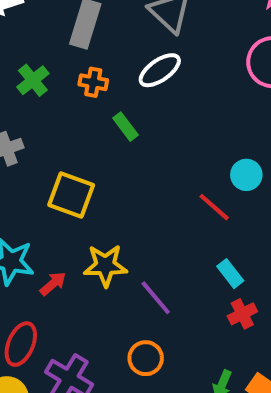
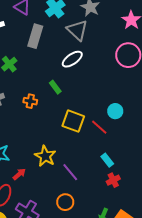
orange cross: (93, 82) -> (30, 101), moved
yellow square: (71, 195) -> (73, 121), moved
yellow star: (105, 266) -> (45, 156), turned 30
red arrow: (53, 284) -> (19, 174), moved

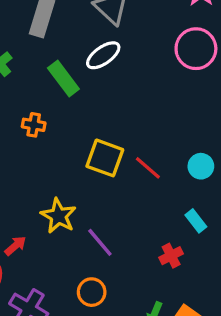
green rectangle: (55, 87) -> (63, 78), moved, size x1.5
cyan circle: (115, 111) -> (201, 166), moved
cyan rectangle: (107, 160) -> (196, 221), moved

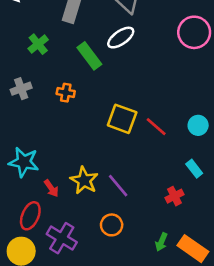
yellow star: (58, 216) -> (84, 180), moved
red arrow: (15, 246) -> (51, 188), turned 96

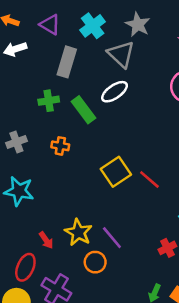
green cross: (38, 44) -> (49, 101), moved, turned 30
yellow square: (122, 119) -> (116, 172), turned 36
cyan star: (24, 162) -> (19, 191), moved
orange circle: (112, 225) -> (95, 262), moved

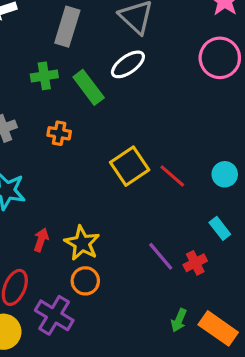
purple line: (112, 238) -> (161, 256), moved
red arrow: (46, 240) -> (41, 240), moved, turned -126
orange circle: (95, 262) -> (85, 281), moved

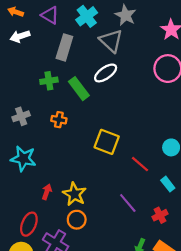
yellow square: (130, 166) -> (107, 142), turned -35
red line: (172, 176) -> (140, 164), moved
red cross: (195, 263) -> (160, 215), moved

